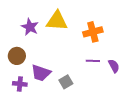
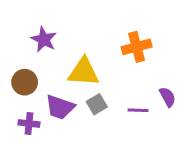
yellow triangle: (57, 21) -> (84, 72), moved
purple line: (93, 61) -> (138, 110), moved
gray square: (66, 82) -> (97, 104), moved

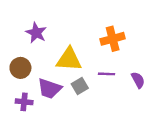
purple line: (138, 110) -> (107, 74), moved

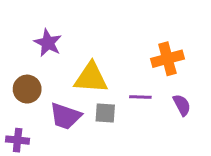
orange cross: (113, 39) -> (167, 59), moved
gray square: (80, 86) -> (105, 113), turned 35
purple cross: (24, 102) -> (18, 140), moved

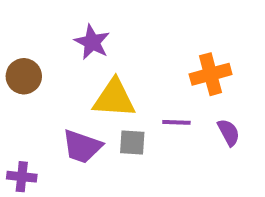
purple star: (48, 43) -> (92, 42), moved
brown circle: (27, 89) -> (24, 76), moved

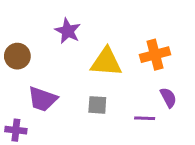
yellow triangle: (114, 98) -> (106, 62), moved
purple line: (176, 122) -> (145, 118), moved
purple trapezoid: (82, 147) -> (43, 99), moved

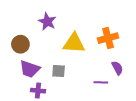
brown circle: (17, 56) -> (20, 44), moved
gray square: (97, 105) -> (59, 71), moved
purple cross: (16, 130) -> (38, 91), moved

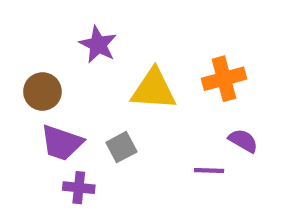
purple semicircle: (117, 68) -> (243, 141), turned -32
gray square: (59, 71) -> (121, 147), turned -32

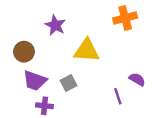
orange cross: (224, 79) -> (125, 18), moved
purple line: (209, 171) -> (118, 96), turned 70

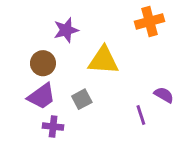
purple star: (55, 25) -> (66, 30), turned 30
brown circle: (24, 52) -> (43, 63), moved
purple trapezoid: (35, 81) -> (42, 96), turned -55

